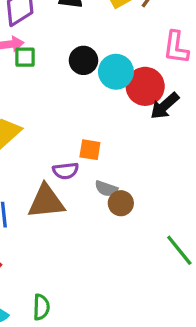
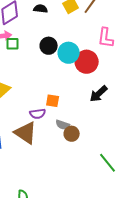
black arrow: (165, 106) -> (99, 94), moved
brown triangle: (46, 202) -> (26, 133), turned 40

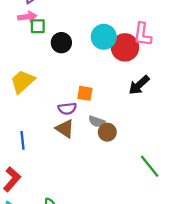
pink L-shape: (106, 38) -> (143, 34), moved
black circle: (49, 46) -> (61, 43), moved
brown triangle: (26, 133) -> (65, 129), moved, size x0.7

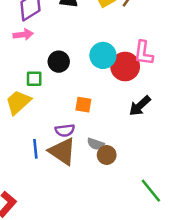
green square: (38, 26) -> (34, 79), moved
orange square: (85, 93) -> (83, 105), moved
brown triangle: (65, 129) -> (62, 151), size x1.4
blue line: (23, 140) -> (35, 149), moved

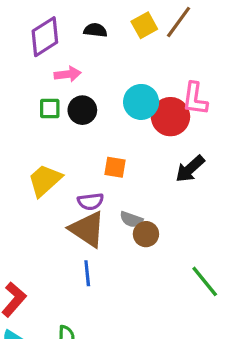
pink arrow: (23, 35) -> (68, 74), moved
green square: (34, 79) -> (50, 108), moved
yellow trapezoid: (18, 102) -> (45, 180), moved
blue line: (35, 149) -> (87, 273), moved

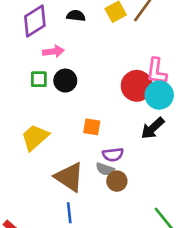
cyan circle: (141, 102) -> (159, 95), moved
purple semicircle: (91, 201) -> (113, 155), moved

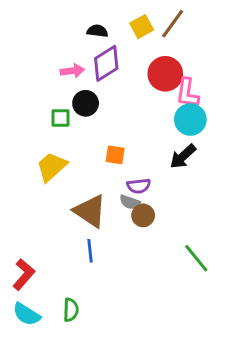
purple diamond: (35, 21) -> (106, 63), moved
green square: (39, 79) -> (60, 118), moved
red circle: (137, 86) -> (165, 74), moved

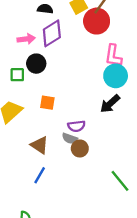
red circle: (165, 74) -> (97, 21), moved
orange square: (115, 155) -> (47, 103), moved
brown triangle: (90, 211) -> (40, 145), size x0.7
blue line: (90, 251) -> (40, 175), turned 36

